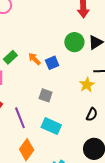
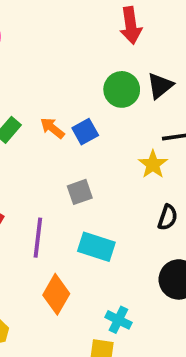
gray square: (46, 95) -> (80, 192), turned -32
purple line: (20, 118) -> (38, 238), turned 35

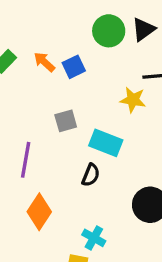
yellow star: (153, 164) -> (133, 100), turned -30
black semicircle: (168, 217) -> (91, 175), moved
cyan rectangle: (96, 247) -> (106, 143), moved

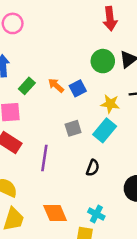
yellow star: (133, 100) -> (110, 104), moved
cyan rectangle: (106, 143) -> (105, 130), moved, turned -70
orange diamond: (39, 212) -> (55, 213), moved, turned -55

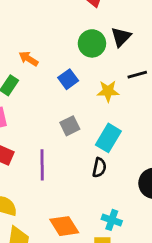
orange arrow: (56, 85) -> (29, 59), moved
cyan rectangle: (105, 130) -> (108, 138), moved

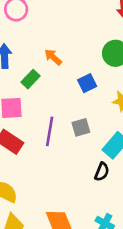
purple line: (42, 165) -> (50, 131), moved

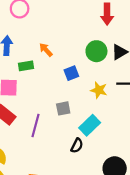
green rectangle: (30, 79) -> (26, 66), turned 32
purple line: (50, 131) -> (36, 126), moved

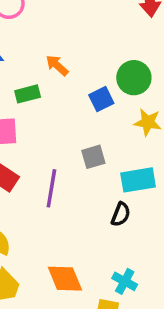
green circle: (96, 51) -> (134, 78), moved
cyan rectangle: (90, 125) -> (138, 180), turned 40

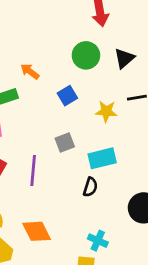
green circle: (134, 78) -> (86, 55), moved
orange diamond: (65, 279) -> (37, 231), moved

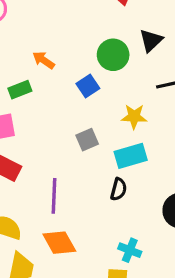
green circle: (86, 55) -> (113, 55), moved
yellow star: (106, 111) -> (134, 117), moved
purple line: (33, 170) -> (54, 196), moved

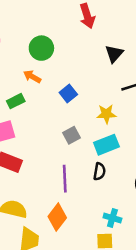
green circle: (113, 55) -> (41, 48), moved
purple line: (54, 196) -> (65, 179), moved
orange diamond: (59, 243) -> (57, 217), turned 72

